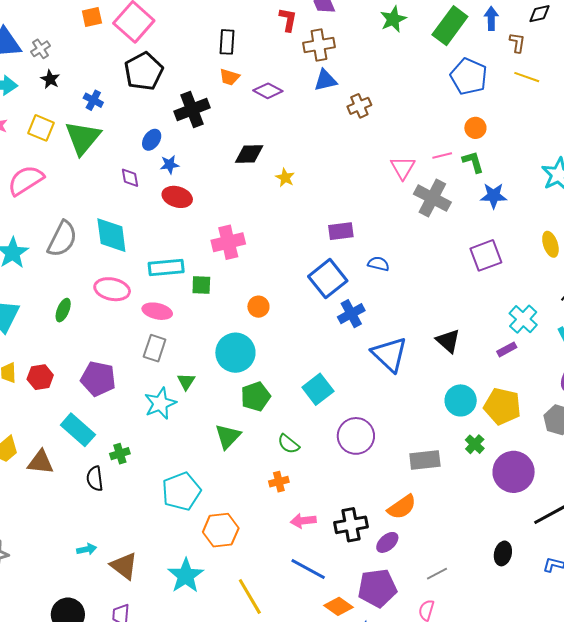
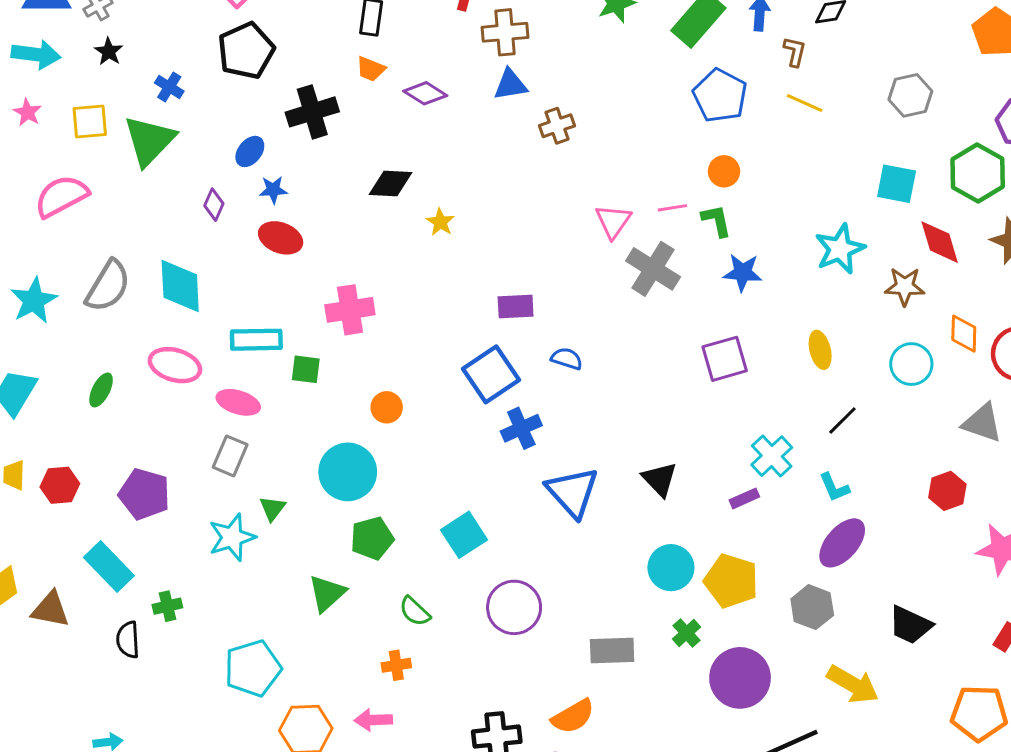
yellow square: (41, 128) -> (90, 121), turned -32
purple diamond: (130, 178) -> (214, 205), turned 30
pink arrow: (303, 521) -> (373, 720), moved

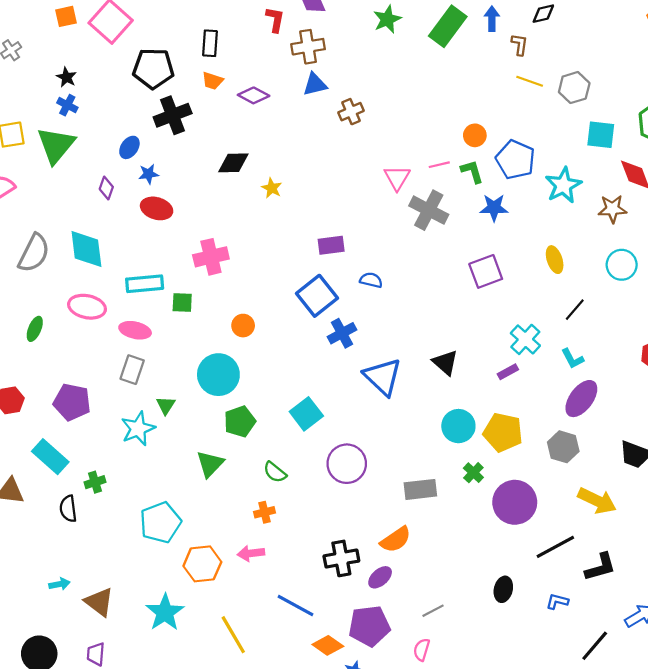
black pentagon: (246, 51) -> (153, 68), moved, turned 30
black star: (109, 52) -> (66, 77), moved
gray hexagon: (910, 95) -> (574, 88), moved
blue pentagon: (720, 96) -> (515, 160), moved

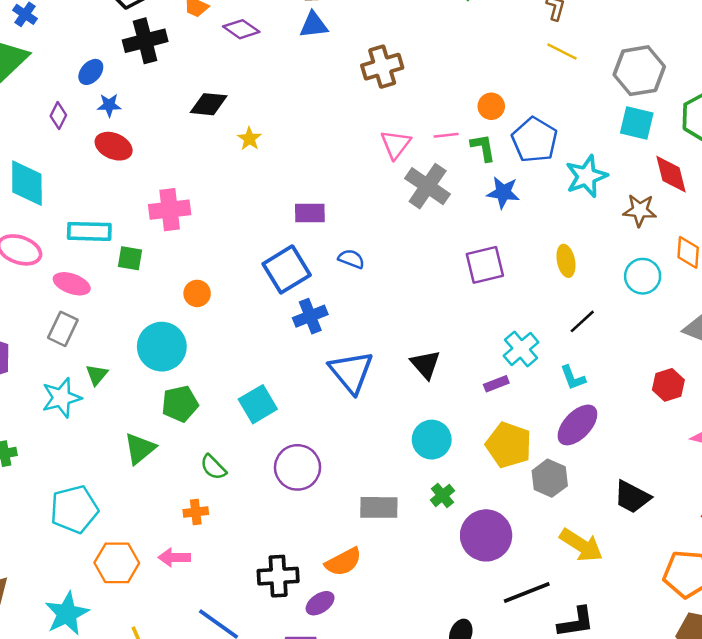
gray hexagon: (574, 88) -> (639, 71), moved, size x1.4
brown cross: (351, 112) -> (382, 67), moved, size x1.4
yellow pentagon: (503, 432) -> (509, 445), moved

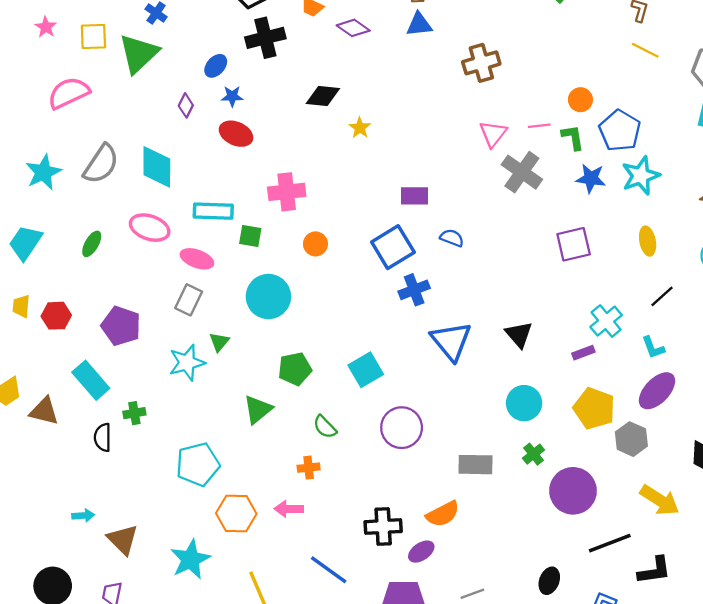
cyan star: (586, 176) -> (641, 176), moved
orange circle: (197, 293) -> (315, 244), moved
cyan circle: (162, 347) -> (268, 297), moved

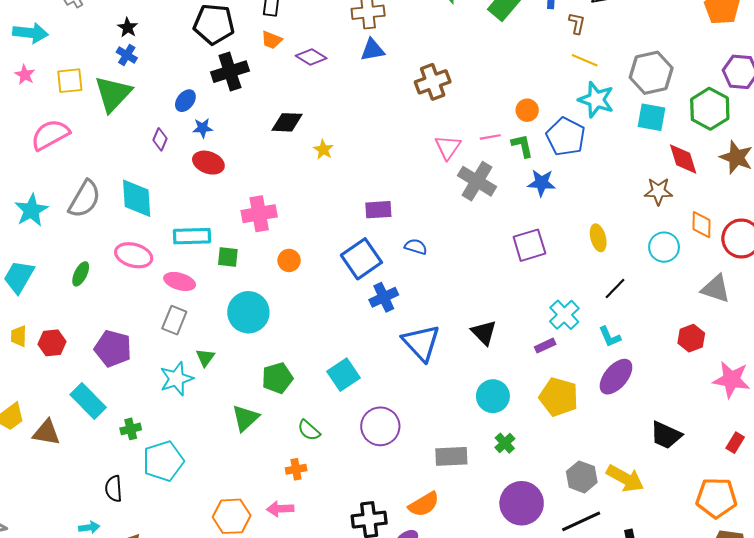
cyan star: (641, 176) -> (596, 100), moved, turned -30
black semicircle: (103, 437) -> (114, 489), moved
gray hexagon: (631, 439) -> (582, 477), moved
cyan pentagon: (198, 464) -> (163, 461), moved
purple circle: (573, 491) -> (522, 503), moved

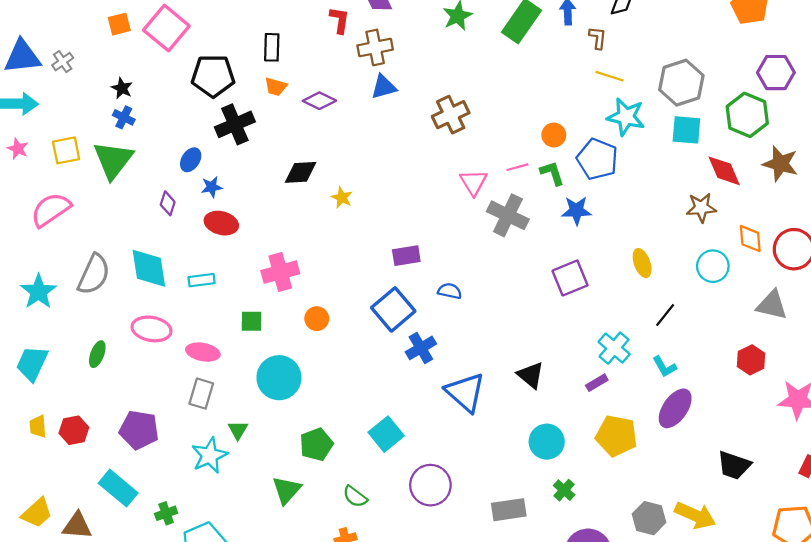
cyan rectangle: (192, 236) -> (202, 280), moved, size x0.7

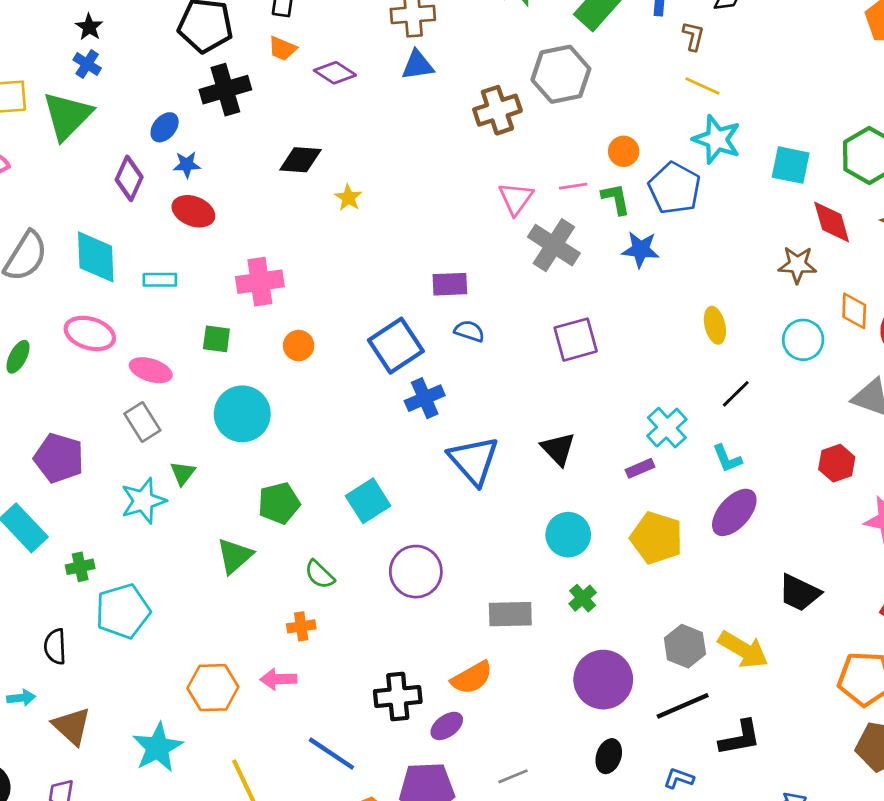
gray hexagon: (681, 83) -> (561, 74), moved
purple diamond: (168, 203) -> (129, 178), size x1.4
purple rectangle: (406, 256) -> (450, 284), moved
purple square: (570, 278) -> (576, 340), moved
gray rectangle: (201, 394) -> (142, 422), turned -56

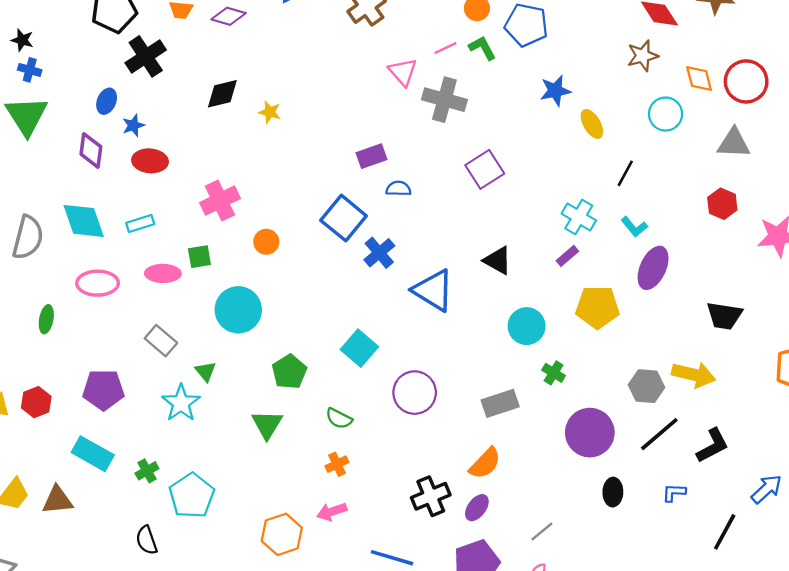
blue star: (641, 249) -> (555, 91), moved
pink ellipse: (151, 370) -> (163, 273), moved

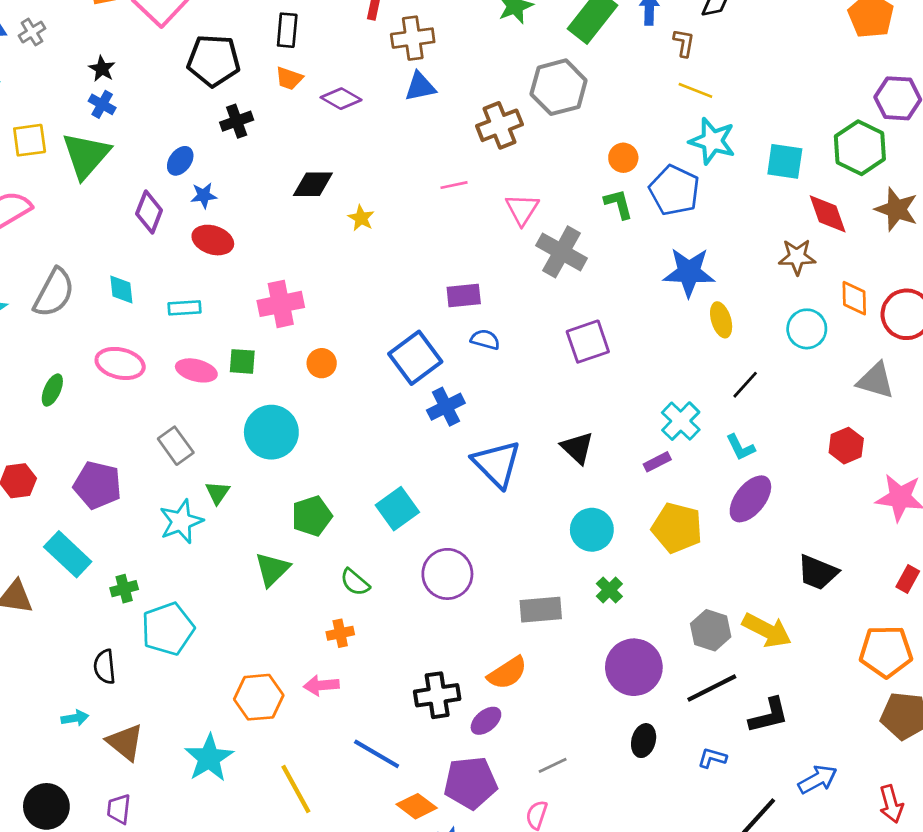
pink line: (445, 48) -> (454, 185), moved
black cross: (146, 56) -> (237, 121), size x0.7
blue star: (555, 91) -> (689, 272), size x1.4
cyan diamond: (84, 221) -> (121, 290), size x0.6

